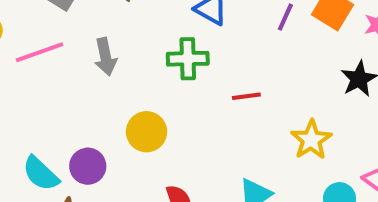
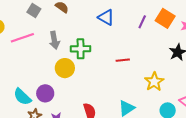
green cross: (188, 59) -> (81, 49), moved
yellow circle: (146, 132) -> (65, 68), moved

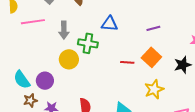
blue triangle: (106, 17) -> (110, 24), moved, turned -36
orange square: (165, 18) -> (151, 57), moved
purple line: (142, 22) -> (153, 28), turned 40

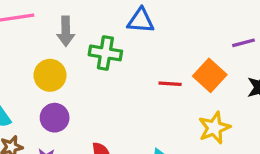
purple line: (153, 28) -> (244, 43), moved
yellow circle: (69, 59) -> (50, 75), moved
purple circle: (45, 81) -> (55, 118), moved

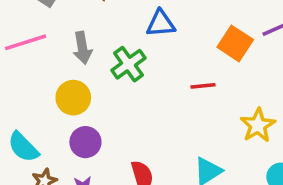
green cross: (105, 53) -> (128, 64), turned -36
orange square: (210, 75) -> (235, 43), moved

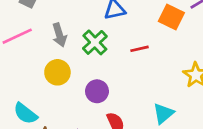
red line: (203, 86) -> (139, 49), moved
purple circle: (85, 142) -> (97, 91), moved

